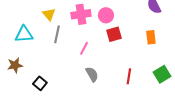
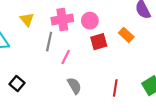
gray line: (57, 34) -> (49, 42), moved
orange rectangle: (151, 37) -> (126, 35), moved, turned -40
black square: (40, 83) -> (17, 83), moved

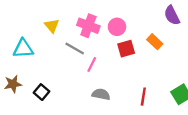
pink cross: (62, 20) -> (88, 26), turned 30
gray line: (49, 42) -> (75, 49), turned -72
gray semicircle: (74, 86) -> (101, 94), turned -49

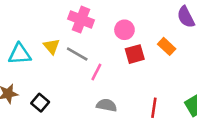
yellow triangle: (52, 26) -> (52, 46), moved
pink cross: (88, 26) -> (81, 20), moved

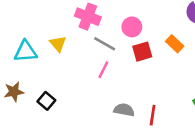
gray line: (77, 54) -> (105, 44), moved
gray semicircle: (107, 105) -> (124, 110), moved
red line: (154, 108) -> (153, 115), moved

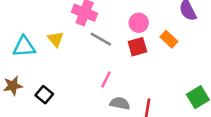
pink circle: (132, 27) -> (139, 23), moved
pink line: (103, 70) -> (106, 79), moved

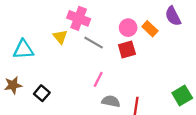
yellow triangle: (56, 39) -> (60, 37), moved
orange rectangle: (169, 39) -> (150, 29), moved

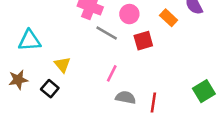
pink circle: (128, 28) -> (129, 14), moved
yellow triangle: (60, 37) -> (62, 65), moved

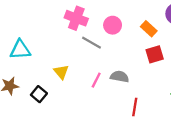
red square: (143, 41) -> (155, 54), moved
yellow triangle: (62, 65) -> (61, 72), moved
gray semicircle: (126, 97) -> (120, 77), moved

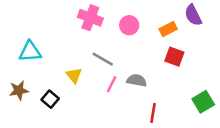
orange rectangle: (149, 29) -> (168, 29), turned -70
gray line: (92, 43) -> (103, 59), moved
red square: (155, 54) -> (174, 57), turned 36

